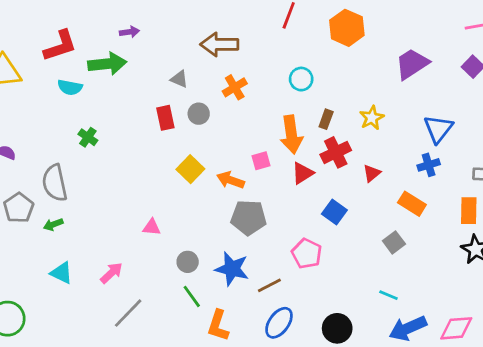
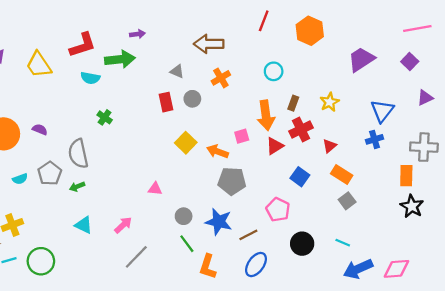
orange rectangle: (412, 204) -> (342, 175), moved
black circle: (337, 328) -> (302, 244), moved

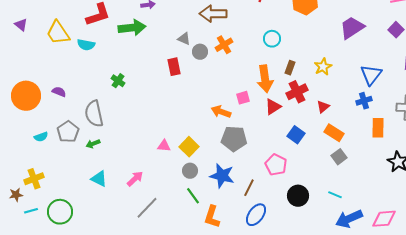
cyan semicircle: (90, 78) -> (86, 45), moved
gray circle: (192, 99) -> (200, 52), moved
yellow square: (186, 143) -> (189, 147), moved
orange rectangle: (406, 176) -> (378, 128), moved
brown line: (248, 235) -> (249, 188), turned -36

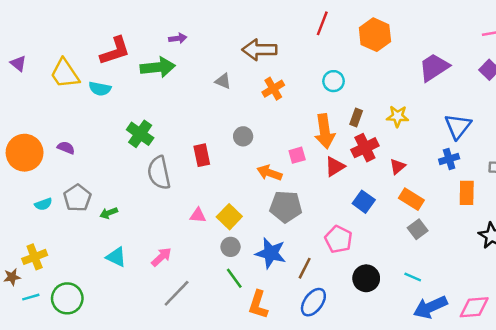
gray circle: (200, 52) -> (243, 136), moved
red rectangle: (174, 67) -> (202, 155), moved
yellow star: (323, 67) -> (398, 116), turned 30
green cross: (118, 81) -> (140, 134), size x1.5
gray semicircle: (94, 114) -> (159, 173), moved

